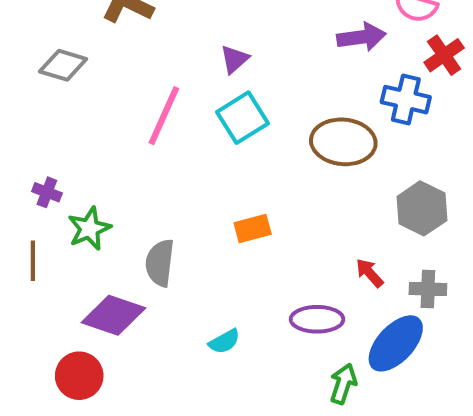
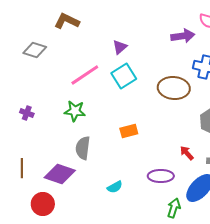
pink line: (164, 116) -> (85, 75), turned 32
green star: (89, 229) -> (75, 111), moved, turned 30
brown line: (33, 261) -> (22, 168), moved

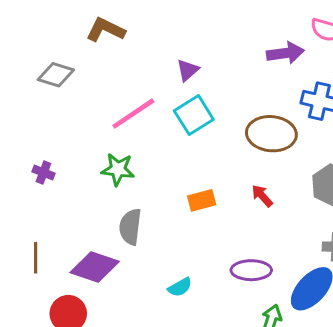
red arrow: (187, 153) -> (262, 196), moved

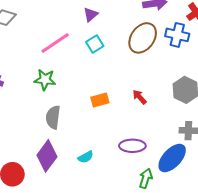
cyan square: (194, 115) -> (95, 44), size x0.7
brown ellipse: (271, 134) -> (143, 38), moved, turned -60
purple diamond: (95, 267) -> (47, 156), moved, turned -72

